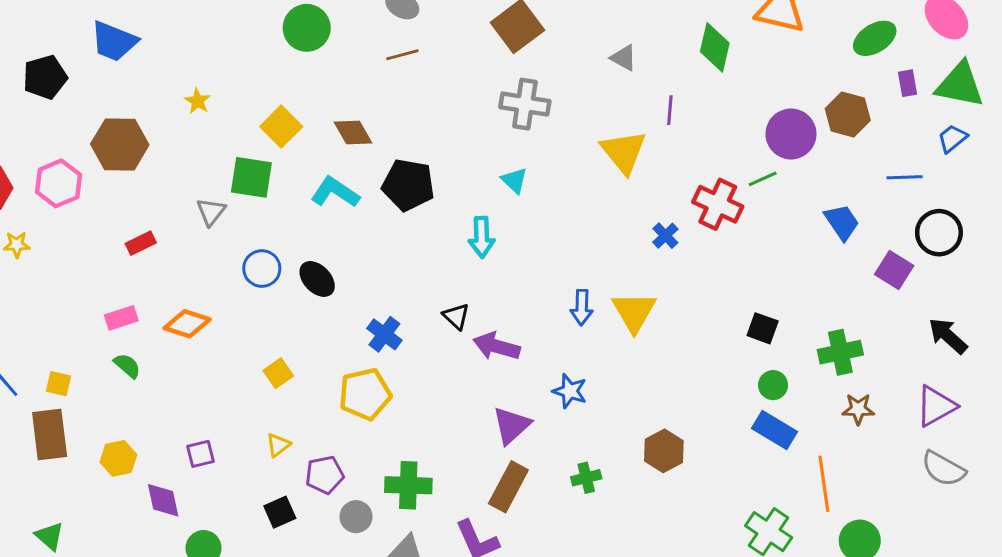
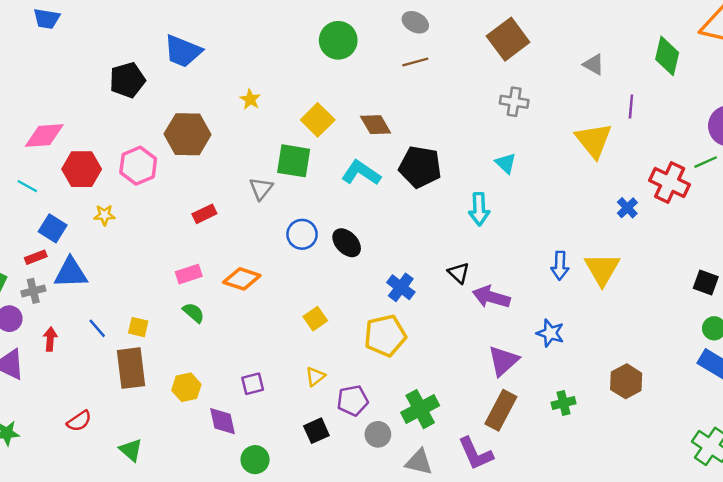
gray cross: (525, 104) -> (514, 102), size x0.7
green cross: (408, 485) -> (420, 409), turned -30

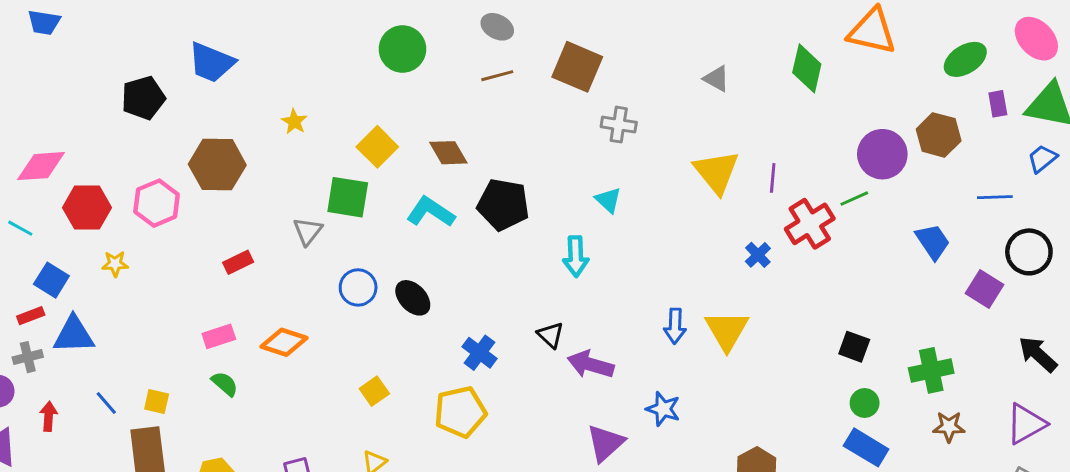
brown square: (508, 39) -> (577, 67), moved, turned -30
purple line: (631, 107) -> (773, 178), moved
red cross: (670, 182) -> (810, 224), turned 33

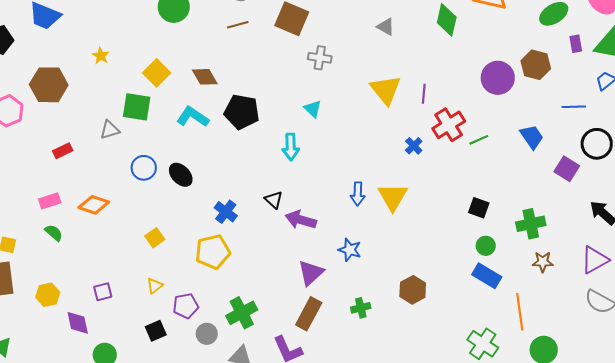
green line: (854, 199) -> (479, 140), moved
gray triangle: (308, 231) -> (110, 130), turned 35

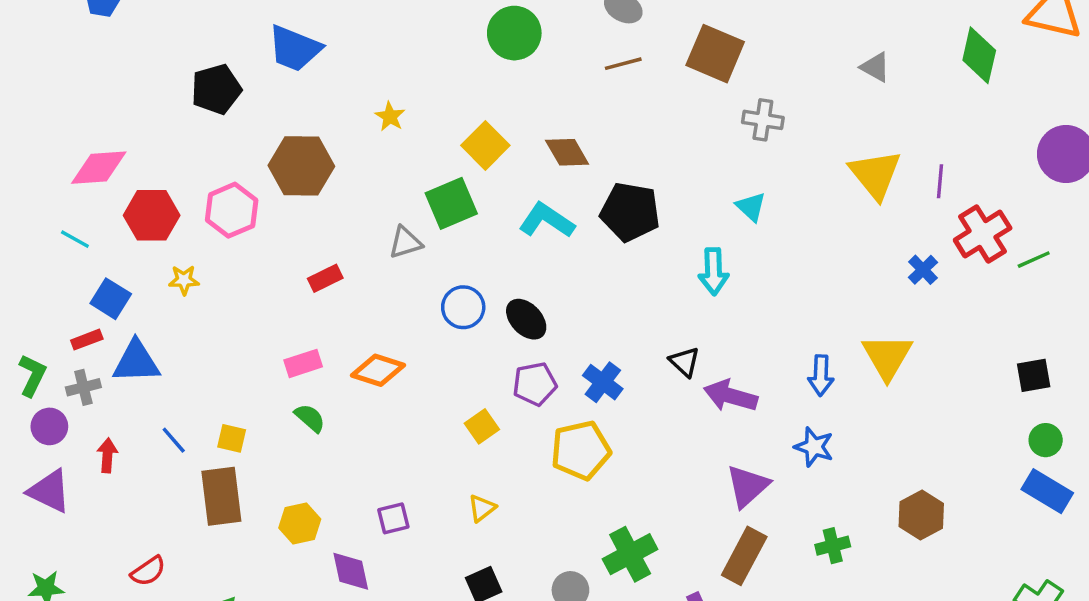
green square: (137, 107) -> (451, 203), turned -32
blue arrow: (358, 194) -> (821, 375), moved
black square: (479, 208) -> (1034, 375), turned -30
purple pentagon: (186, 306) -> (535, 384), moved

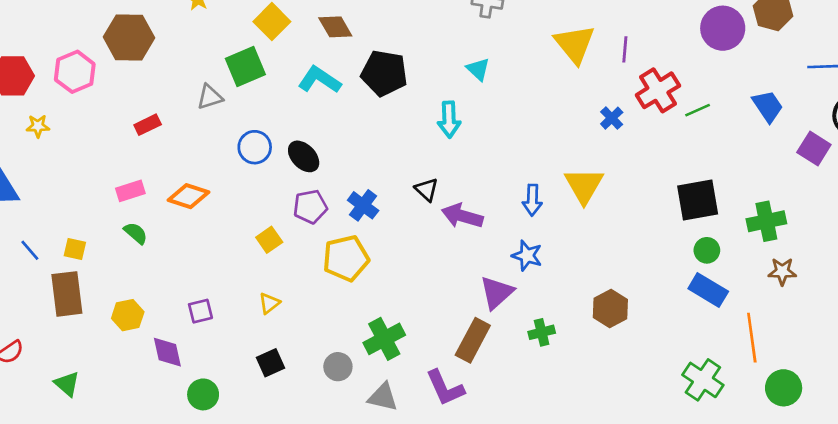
black square: (1034, 375) -> (698, 200), size x1.6
purple triangle: (748, 486) -> (497, 293), moved

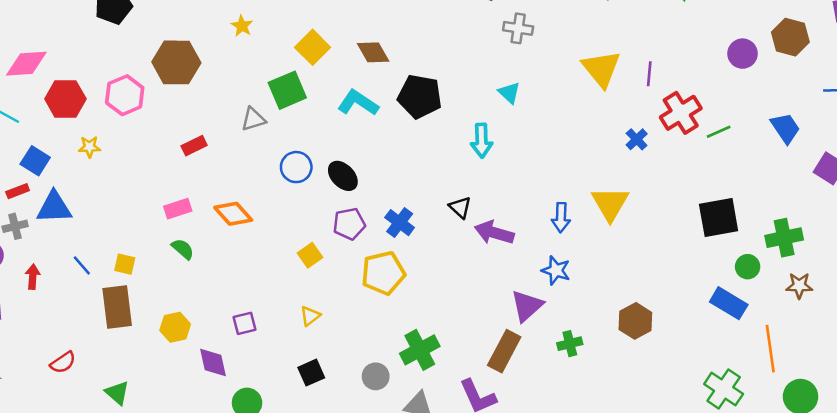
purple circle: (723, 28) -> (743, 54), size x0.7
orange diamond: (189, 196) -> (233, 214), turned 30
green circle: (707, 250) -> (748, 267), moved

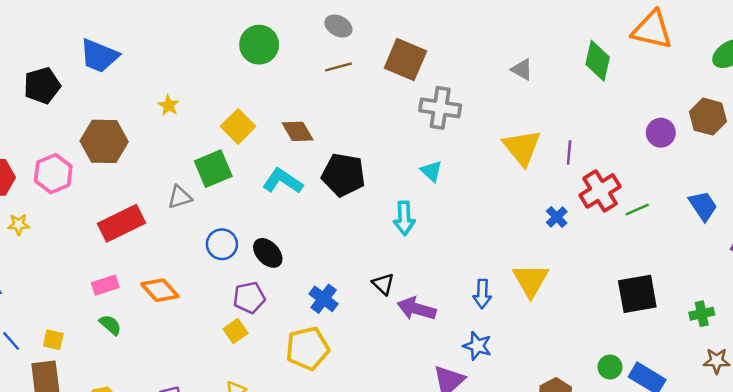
gray cross: (518, 28) -> (440, 108), size x1.4
red rectangle: (194, 146) -> (121, 223), size x1.8
purple pentagon: (349, 224) -> (249, 298), moved
green cross: (784, 238) -> (702, 314), size x0.7
green circle: (748, 267) -> (610, 367), moved

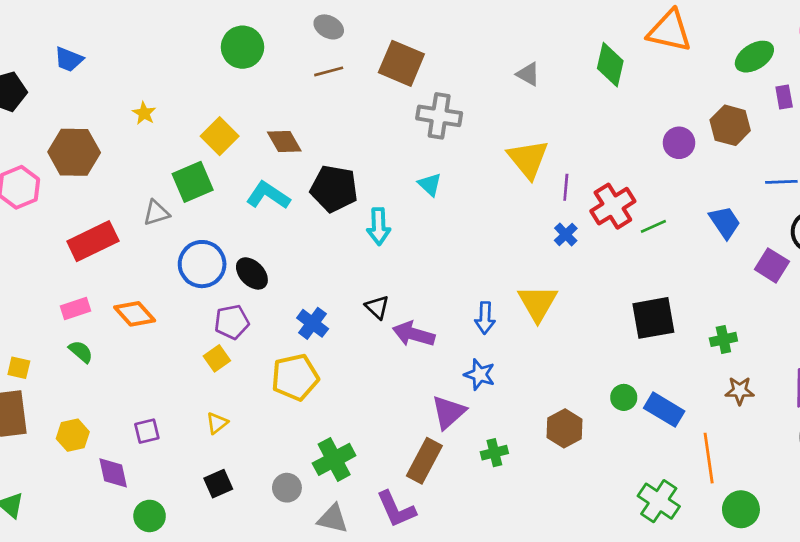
blue trapezoid: (99, 56) -> (69, 59), size x0.7
purple line: (569, 153) -> (566, 187), moved
cyan arrow: (404, 218) -> (379, 226), moved
blue circle: (222, 244) -> (202, 264), size x1.4

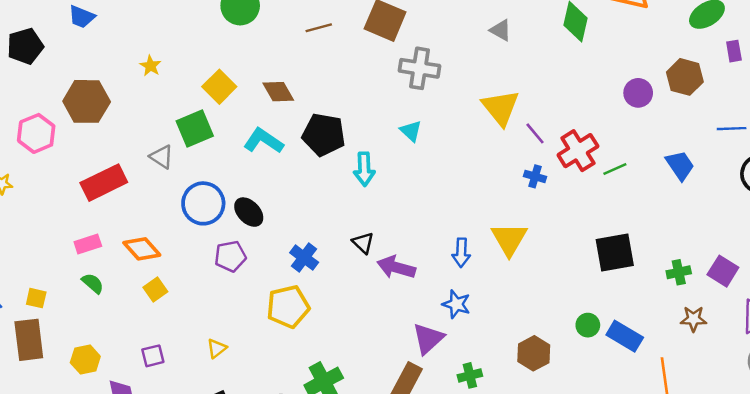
purple line: (566, 187) -> (535, 133), turned -45
gray triangle: (156, 213) -> (162, 157), turned 50
blue cross: (566, 234) -> (535, 176), turned -30
purple square: (772, 265) -> (723, 271), moved
yellow square: (217, 358) -> (155, 289), moved

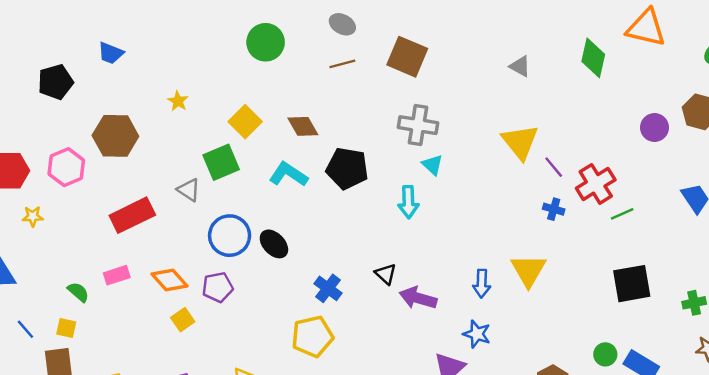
gray cross: (419, 68) -> (418, 125), moved
cyan arrow: (364, 169) -> (408, 202), moved
green line: (615, 169) -> (622, 214), moved
purple pentagon: (230, 256) -> (218, 287), moved
green semicircle: (93, 283) -> (78, 292), moved

